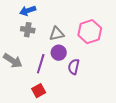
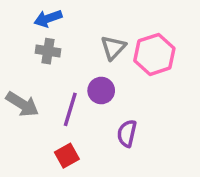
gray triangle: (57, 34) -> (113, 48), moved, turned -35
purple semicircle: (74, 67) -> (127, 133), moved

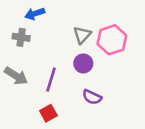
gray cross: (48, 51) -> (21, 37), moved
purple circle: (101, 90) -> (83, 63), moved
purple semicircle: (127, 133) -> (92, 97), turned -78

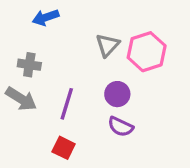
gray cross: (21, 37) -> (29, 65), moved
purple circle: (83, 63) -> (117, 94), moved
red square: (48, 113) -> (64, 148), turned -35

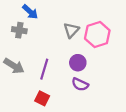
blue arrow: (46, 17) -> (30, 12), turned -119
gray cross: (29, 65) -> (19, 30), moved

